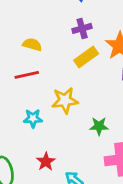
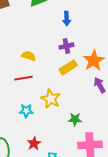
yellow star: (65, 100) -> (51, 99), turned 30

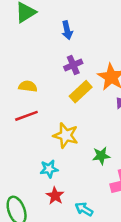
cyan star: (26, 111) -> (49, 169), moved

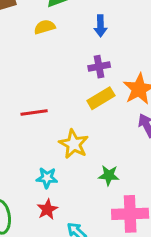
yellow semicircle: (28, 86) -> (45, 27), moved, turned -36

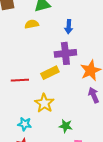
purple cross: (99, 67) -> (65, 53), size x1.5
yellow rectangle: (101, 98) -> (50, 73), moved

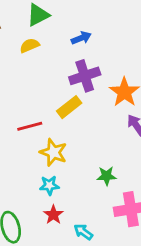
blue arrow: (69, 27) -> (81, 38), turned -104
yellow star: (44, 103) -> (53, 152), moved

